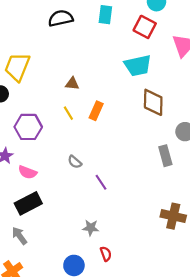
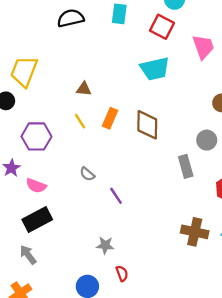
brown diamond: (153, 102) -> (147, 125), moved

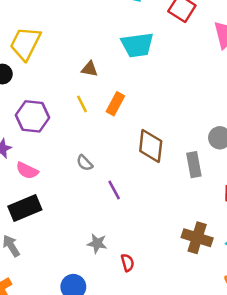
cyan trapezoid: (155, 69) -> (137, 45), moved
brown diamond: (147, 125) -> (151, 146), moved
red semicircle: (122, 273) -> (128, 263), moved

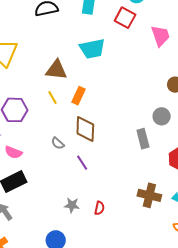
brown triangle: (90, 69) -> (56, 70), size x1.6
brown diamond: (151, 146) -> (85, 129), moved
red semicircle: (128, 263) -> (99, 208), moved, turned 32

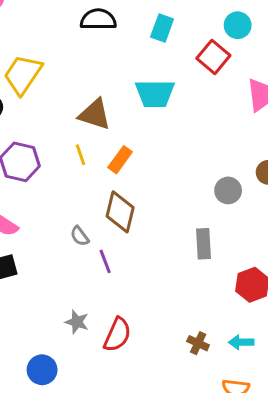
gray circle: (162, 116) -> (228, 190), moved
gray semicircle: (58, 143) -> (80, 236), moved
brown cross: (149, 195) -> (198, 343), moved, size x0.6
red semicircle: (99, 208) -> (117, 335), size x1.6

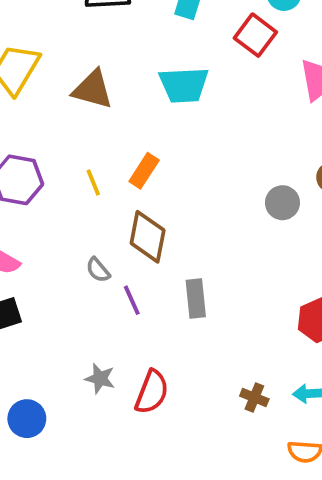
brown triangle: (95, 114) -> (93, 89), moved
yellow line: (80, 155) -> (93, 183), moved
gray rectangle: (204, 244) -> (196, 299), moved
blue circle: (42, 370) -> (27, 419), moved

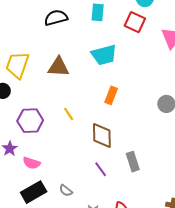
orange rectangle: (144, 171) -> (111, 95), moved
gray semicircle: (98, 270) -> (66, 191), moved

